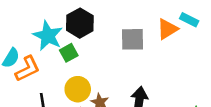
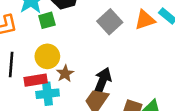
gray square: (132, 39) -> (110, 22), turned 35

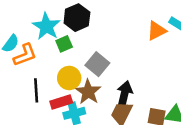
gray square: (110, 22) -> (97, 64), moved
brown star: (65, 74) -> (88, 92), size x1.5

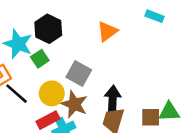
orange triangle: (157, 31) -> (107, 31), moved
black line: (36, 90) -> (17, 94), moved, turned -35

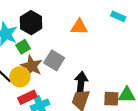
orange triangle: (107, 31) -> (79, 27), turned 36
yellow circle: (52, 93) -> (20, 77), moved
brown star: (74, 104) -> (31, 66), moved

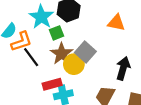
yellow circle: (20, 77) -> (74, 64), moved
black arrow: (81, 83) -> (123, 68), moved

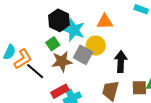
cyan star: (41, 17) -> (74, 30), moved
brown star: (62, 54) -> (62, 61), turned -30
yellow circle: (74, 64) -> (96, 46), moved

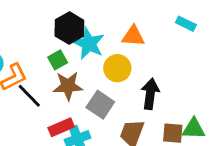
gray square: (83, 55) -> (100, 105), moved

